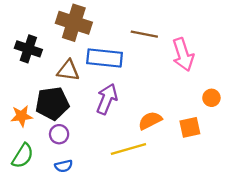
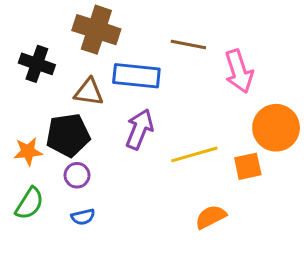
orange circle: (211, 98) -> (276, 128), size x2.0
orange semicircle: (150, 121) -> (211, 217), moved
yellow line: (128, 149) -> (194, 154), moved

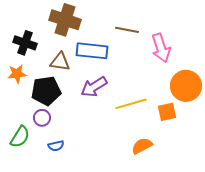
purple arrow: (139, 129) -> (94, 87), turned -144
orange star: (28, 151) -> (17, 74), moved
purple circle: (77, 175) -> (42, 118), moved

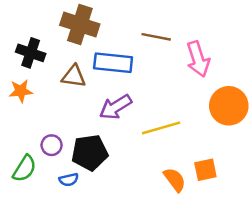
black pentagon: (46, 91) -> (90, 153), moved
orange square: (167, 112) -> (205, 170), moved
orange semicircle: (142, 146) -> (175, 180), turned 80

